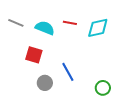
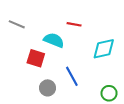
cyan semicircle: (45, 28) -> (54, 40), moved
cyan diamond: (98, 28) -> (104, 49), moved

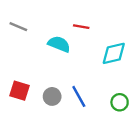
red square: (36, 58) -> (20, 91), moved
blue line: (72, 76) -> (79, 96), moved

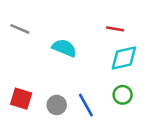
red line: (81, 27) -> (115, 29), moved
green circle: (120, 102) -> (123, 95), moved

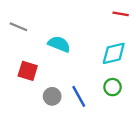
red line: (115, 29) -> (121, 14), moved
red square: (21, 99) -> (28, 71), moved

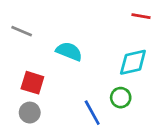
green circle: (113, 87) -> (121, 98), moved
gray circle: (52, 96) -> (30, 113), moved

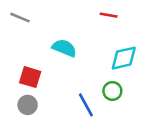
red line: (141, 16) -> (109, 15), moved
gray line: (22, 31) -> (20, 18), moved

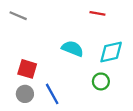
cyan semicircle: (64, 48) -> (73, 49), moved
blue line: (86, 105) -> (52, 94), moved

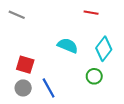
cyan diamond: (111, 52) -> (104, 49), turned -40

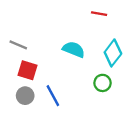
gray line: (17, 15) -> (18, 45), moved

